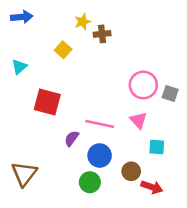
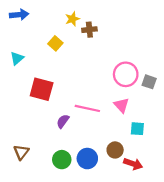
blue circle: (100, 155) -> (87, 159), moved
brown triangle: (24, 174) -> (21, 152), size x0.7
green circle: (90, 182) -> (62, 160), moved

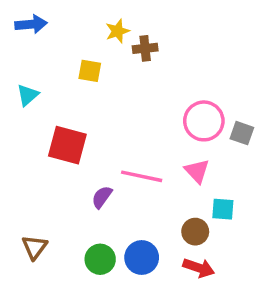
yellow square: (55, 43) -> (90, 71), turned -32
brown circle: (115, 150) -> (195, 232), moved
red arrow: (133, 164) -> (199, 268), moved

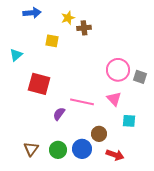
blue arrow: (31, 24) -> (32, 13), moved
brown circle: (195, 232) -> (99, 134), moved
brown triangle: (34, 247) -> (31, 149), moved

